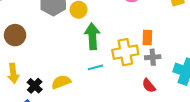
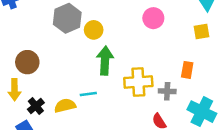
brown circle: (15, 35) -> (27, 62), moved
orange rectangle: (147, 38) -> (187, 70), moved
cyan line: (95, 67) -> (88, 94), moved

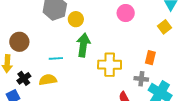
yellow square: (202, 32) -> (165, 27), turned -32
gray cross: (167, 91) -> (141, 79), moved
cyan line: (88, 94) -> (56, 58), moved

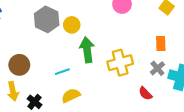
gray cross: (141, 79) -> (157, 68), turned -32
yellow semicircle: (48, 80) -> (71, 95), moved

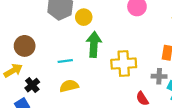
gray cross: (157, 68) -> (159, 76), turned 32
yellow arrow: (13, 91) -> (13, 71), turned -120

